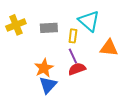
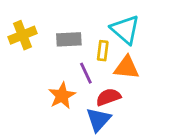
orange triangle: (109, 48) -> (127, 67), moved
purple line: (73, 56) -> (86, 73), moved
blue triangle: (48, 85) -> (98, 120), moved

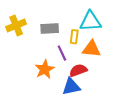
cyan triangle: (125, 29) -> (90, 21), turned -45
blue triangle: (98, 120) -> (71, 87), turned 36

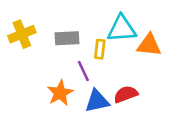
orange triangle: (91, 49) -> (149, 45), moved
red semicircle: (78, 70) -> (126, 94), moved
blue triangle: (71, 87) -> (97, 101), moved

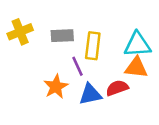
cyan triangle: (122, 29) -> (137, 45), moved
orange triangle: (149, 45) -> (136, 68), moved
yellow rectangle: (100, 49) -> (93, 46), size x1.5

